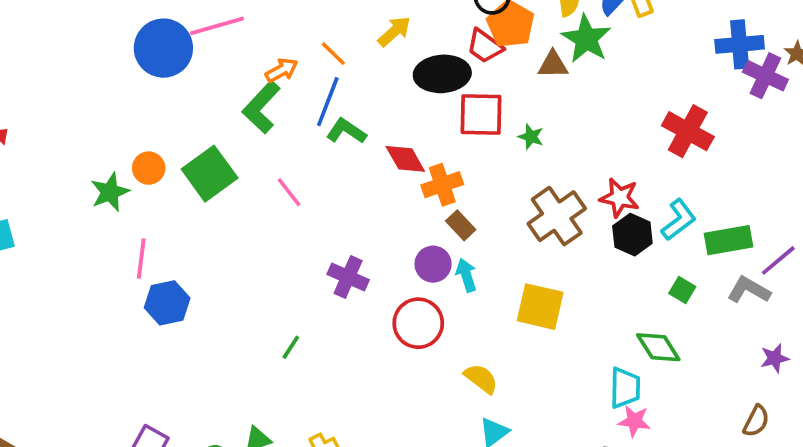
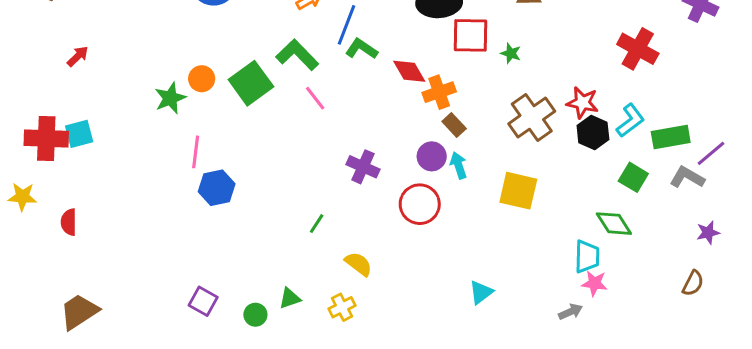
green L-shape: (261, 107) -> (297, 55), moved, turned 93
green square: (682, 290) -> (633, 177), size x1.4
yellow semicircle: (481, 379) -> (358, 264), moved

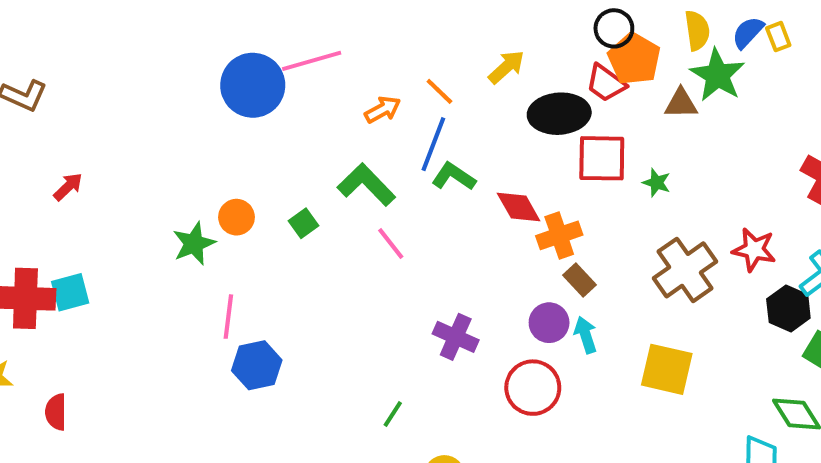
green square: (251, 83) -> (303, 223), size x0.5
black hexagon: (593, 132) -> (788, 308), moved

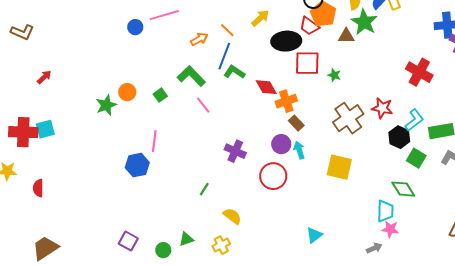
blue circle: (253, 85) -> (135, 27), size x0.5
pink line: (228, 317) -> (154, 141), moved

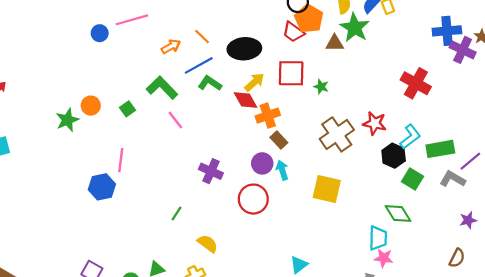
yellow arrow: (260, 18) -> (254, 82), moved
black ellipse: (286, 41) -> (244, 49), moved
blue line: (224, 56) -> (199, 65), turned 40

